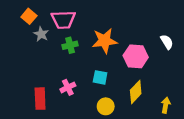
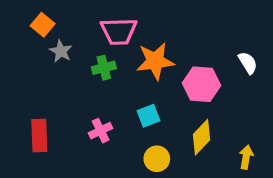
pink trapezoid: (63, 20) -> (119, 31), moved
cyan square: (100, 77) -> (149, 116), turned -32
red rectangle: (40, 99) -> (39, 136), moved

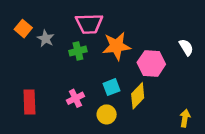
orange square: (43, 25) -> (23, 29), moved
yellow diamond: (201, 137) -> (138, 96), moved
yellow circle: (157, 159) -> (107, 114), moved

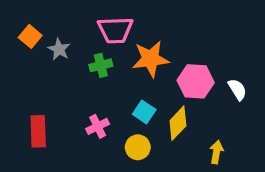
white semicircle: (186, 47) -> (237, 89), moved
cyan square: (112, 87) -> (144, 112), turned -35
yellow arrow: (185, 118) -> (216, 152), moved

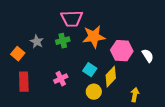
orange square: (30, 36) -> (18, 54), moved
gray star: (59, 49) -> (37, 42), moved
yellow circle: (138, 147) -> (94, 92), moved

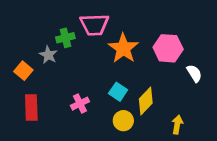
orange star: (94, 37) -> (123, 48), turned -30
green cross: (63, 41) -> (65, 38), moved
pink hexagon: (122, 51) -> (168, 48), moved

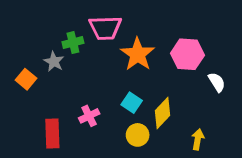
red rectangle: (31, 108) -> (52, 134), moved

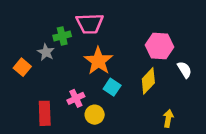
orange star: (138, 54) -> (98, 61), moved
yellow diamond: (162, 113) -> (148, 81), moved
yellow circle: (138, 135) -> (95, 115), moved

